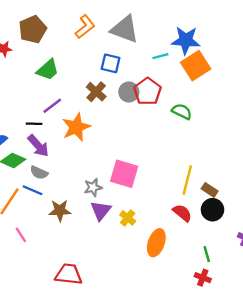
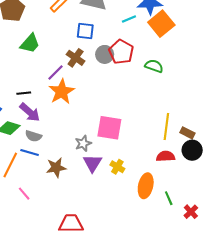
purple line: (52, 106) -> (56, 72), moved
red semicircle: (182, 213) -> (166, 156), turned -36
green line: (207, 254) -> (169, 198), moved
red cross: (203, 278) -> (191, 212), turned 32

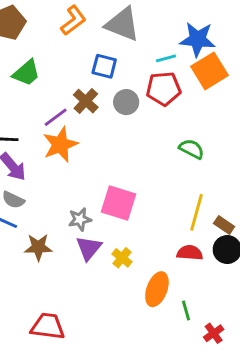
red pentagon: (121, 52) -> (163, 89), moved, turned 30
green semicircle: (154, 66) -> (192, 149), moved

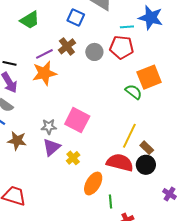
blue square: (104, 66) -> (76, 17), moved
orange square: (209, 71) -> (149, 77), moved
red semicircle: (190, 253) -> (120, 163), size x1.5

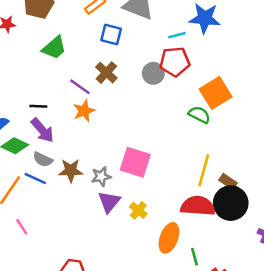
gray circle: (94, 52) -> (153, 73), moved
purple line: (44, 54) -> (80, 87), turned 72
orange star: (44, 73) -> (84, 111), size x0.7
brown star: (17, 141) -> (71, 171), moved
black circle: (146, 165) -> (231, 203), size x1.4

